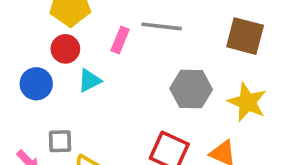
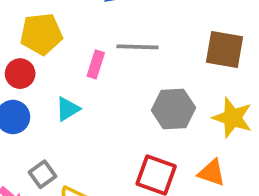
red circle: (65, 49) -> (20, 74), moved
gray square: (60, 141) -> (42, 174), turned -30

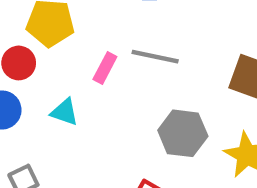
cyan triangle: (68, 109) -> (65, 112), turned 40

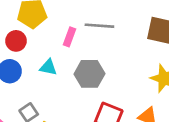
gray hexagon: (183, 133) -> (89, 74), moved

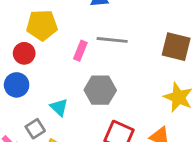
cyan triangle: (48, 67) -> (59, 107), moved, turned 30

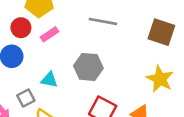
pink rectangle: (80, 51) -> (49, 34), moved, turned 30
cyan triangle: (59, 107) -> (49, 80), turned -36

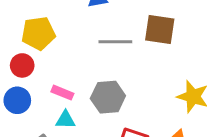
brown square: (161, 32) -> (160, 30), moved
pink rectangle: (49, 34) -> (62, 93), moved, turned 66

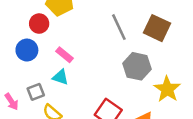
gray line: (115, 42) -> (119, 27), turned 48
gray hexagon: (108, 97) -> (137, 66), moved

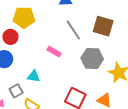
pink rectangle: (65, 55) -> (54, 52), moved

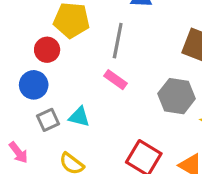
gray line: (73, 30) -> (118, 41), moved, turned 40
gray square: (16, 91) -> (48, 120), moved

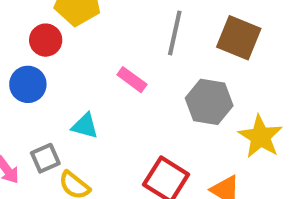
gray line: (118, 41) -> (175, 33), moved
gray square: (48, 120) -> (45, 158), moved

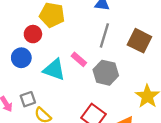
gray hexagon: (209, 102) -> (106, 73), moved
cyan triangle: (85, 126) -> (54, 70), moved, size x1.5

